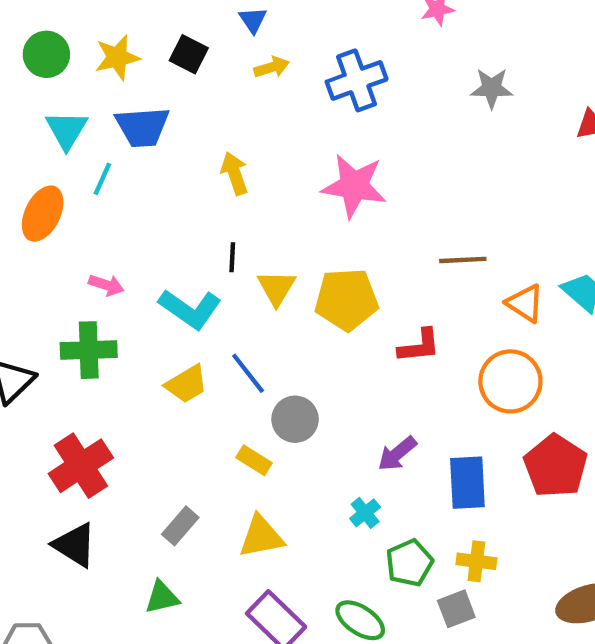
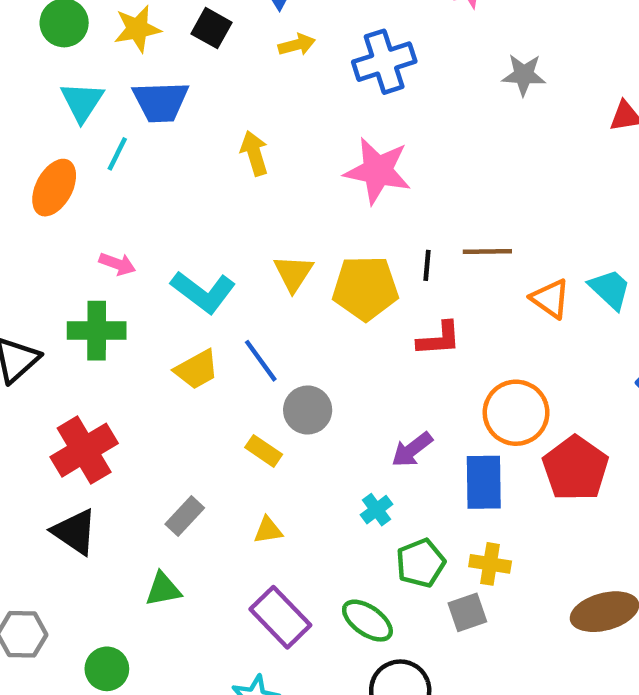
black line: (232, 257) -> (427, 265), moved
orange circle: (510, 381) -> (516, 413), moved
yellow triangle: (261, 536) -> (268, 530), size x0.6

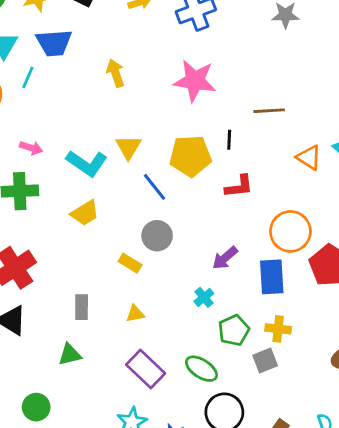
brown line: (487, 251) -> (269, 111), moved
yellow triangle: (293, 273) -> (128, 147), moved
blue line: (261, 361) -> (155, 187), moved
gray rectangle: (185, 516) -> (82, 307), turned -40

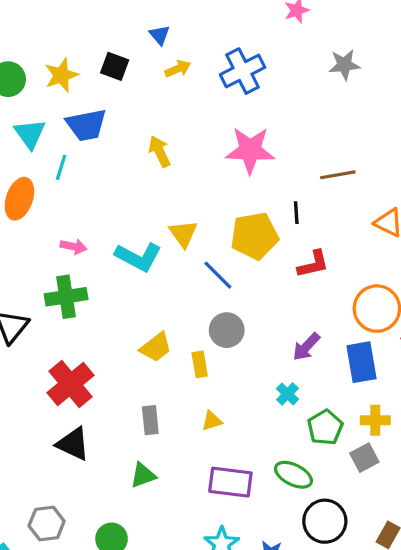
yellow trapezoid: (85, 213) -> (156, 347), moved
yellow rectangle: (130, 263) -> (200, 364), turned 55
purple rectangle: (146, 369) -> (230, 482), turned -30

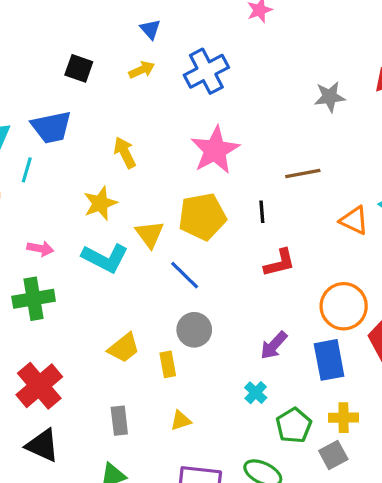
blue triangle: (160, 35) -> (150, 29), moved
gray star: (344, 65) -> (330, 97), moved
yellow star: (61, 75) -> (100, 203), moved
pink star: (250, 150) -> (215, 150), turned -30
yellow pentagon: (255, 236) -> (202, 217), moved

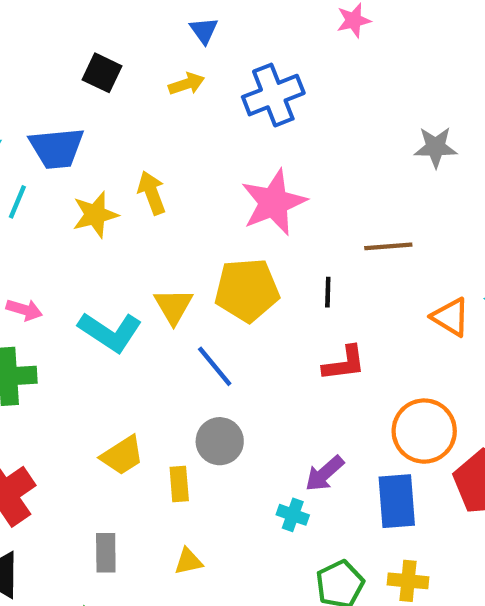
yellow star: (100, 203) -> (95, 215), moved
cyan cross: (256, 393) -> (293, 515), moved, turned -30

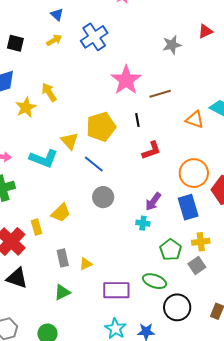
pink star: (274, 202) -> (126, 80), moved
yellow rectangle: (179, 484) -> (36, 227), moved
yellow triangle: (188, 561) -> (86, 264), moved

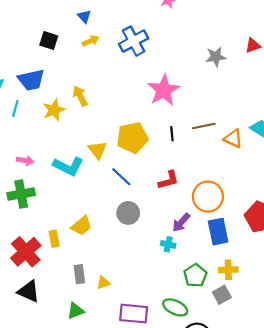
blue triangle: (57, 15) -> (84, 16), moved
brown line: (160, 94) -> (204, 126), moved
red L-shape: (151, 150) -> (169, 180), moved
orange circle: (194, 173) -> (208, 197), moved

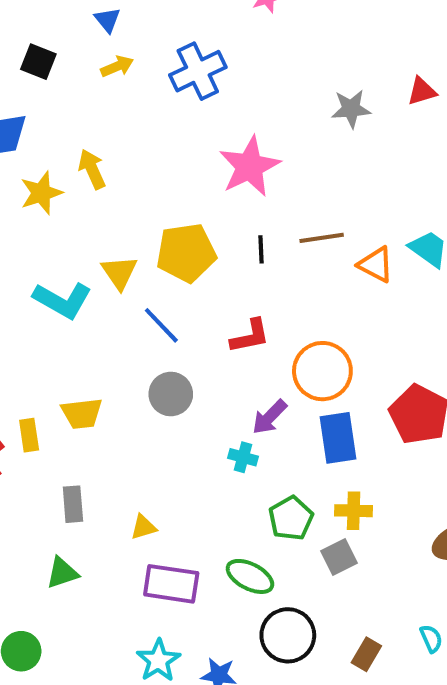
yellow trapezoid: (82, 226) -> (82, 413), turned 30
yellow triangle: (103, 283) -> (143, 527), moved

